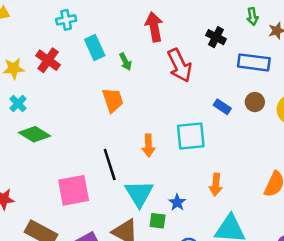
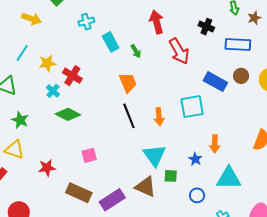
red cross: (48, 60) -> (72, 76), moved
blue rectangle: (222, 107) -> (215, 82), size x1.6
black line: (110, 165) -> (129, 116), moved
pink square: (74, 190) -> (89, 155), moved, size x0.6
blue star: (177, 202) -> (195, 159), moved

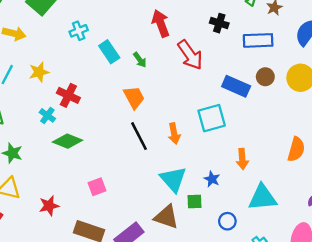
yellow star: (47, 63) -> (39, 72), moved
blue star: (195, 159) -> (212, 179), moved

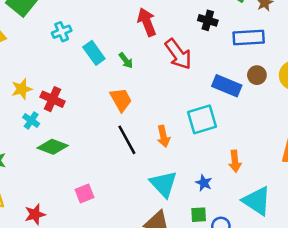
yellow star: (39, 72) -> (22, 89), moved
cyan triangle: (262, 198) -> (257, 201), turned 40
green square: (194, 201) -> (199, 215), moved

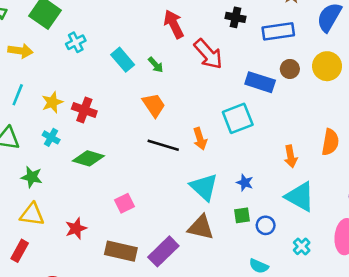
cyan cross: (62, 32) -> (76, 42), moved
cyan cross: (31, 120) -> (51, 137), moved
black line: (127, 140) -> (163, 145), turned -40
orange arrow: (235, 161) -> (291, 156), moved

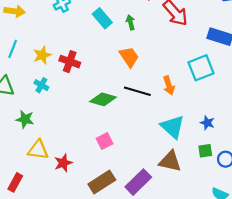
green arrow: (156, 65) -> (130, 22), turned -152
green diamond: (88, 158) -> (103, 99), moved
yellow triangle: (32, 214) -> (38, 150), moved
brown rectangle: (121, 251) -> (102, 182), turned -45

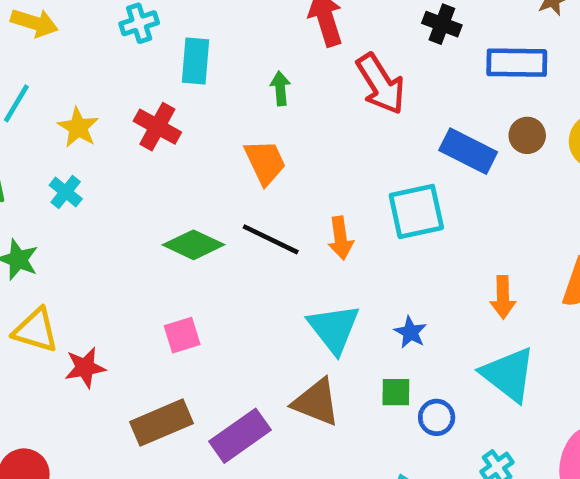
cyan rectangle: (102, 18) -> (195, 61), moved, turned 36
yellow star: (42, 55) -> (78, 127), turned -30
red cross: (70, 62) -> (157, 127), moved

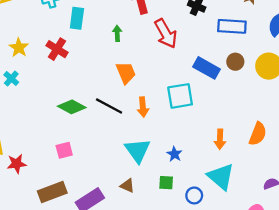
orange trapezoid: (265, 162) -> (126, 73), moved
brown triangle: (316, 402) -> (127, 186), size x0.6
blue circle: (437, 417) -> (194, 195), moved

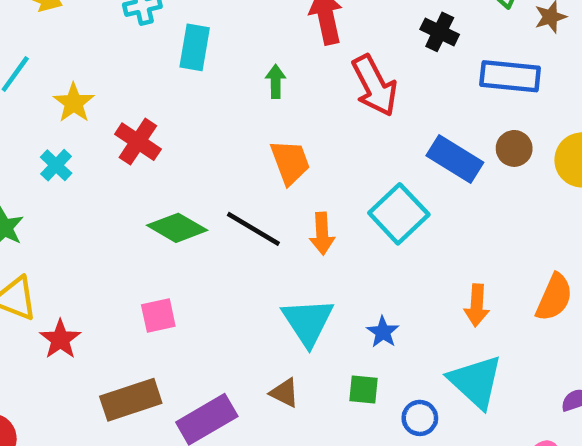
red cross: (57, 49) -> (138, 142), moved
cyan square: (180, 96) -> (399, 214), turned -36
red star: (17, 164) -> (60, 339), turned -30

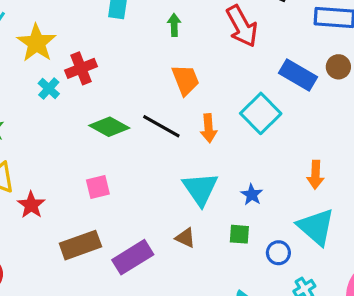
yellow star: (74, 103) -> (36, 43), size x1.4
red cross: (138, 142) -> (81, 68), turned 36
cyan cross: (56, 165) -> (49, 89), moved

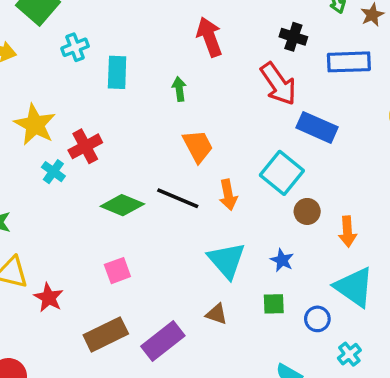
red arrow: (242, 26) -> (278, 84), moved
brown circle: (338, 67) -> (307, 211), moved

